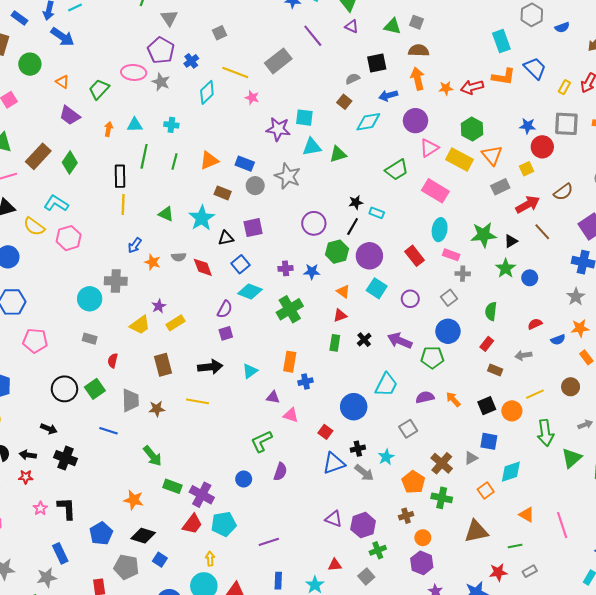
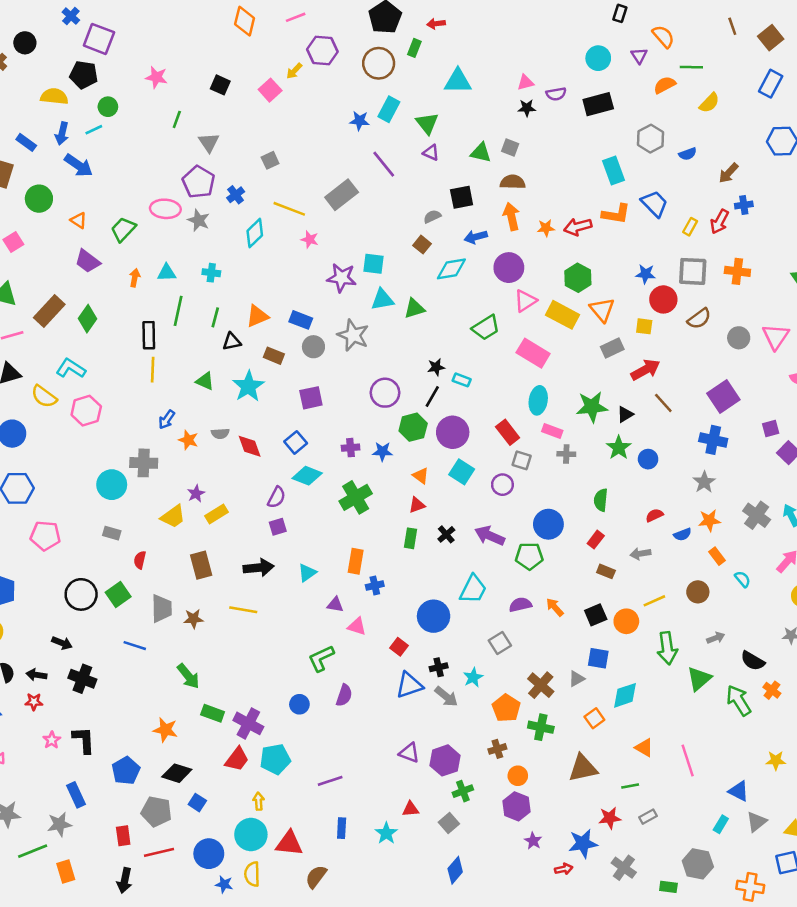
yellow square: (527, 169) -> (644, 326), turned 32
brown semicircle: (563, 192) -> (699, 319), moved
black triangle: (226, 238) -> (232, 342), moved
gray square: (449, 298) -> (522, 460), moved, turned -35

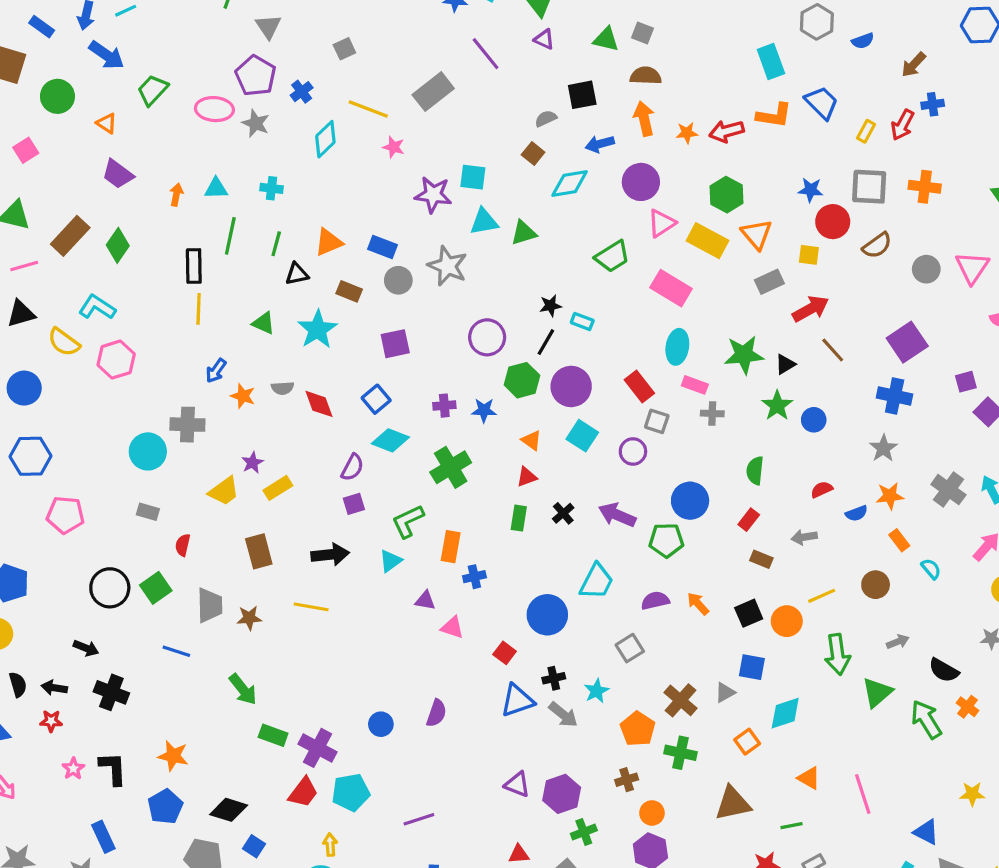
green trapezoid: (123, 229) -> (153, 90), moved
green L-shape: (321, 658) -> (408, 521), moved
orange star: (165, 730) -> (173, 756), moved

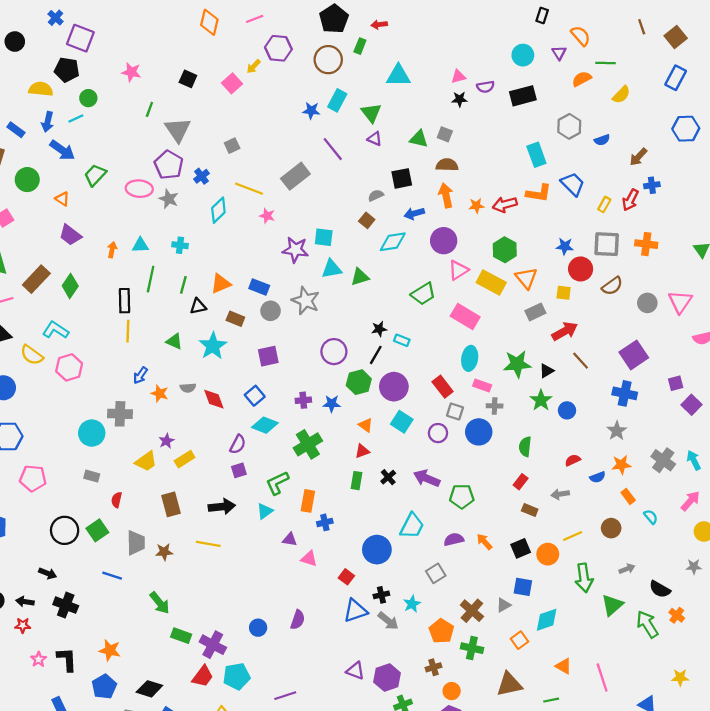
gray triangle: (268, 27) -> (178, 130), size x1.4
blue circle: (690, 501) -> (479, 432), moved

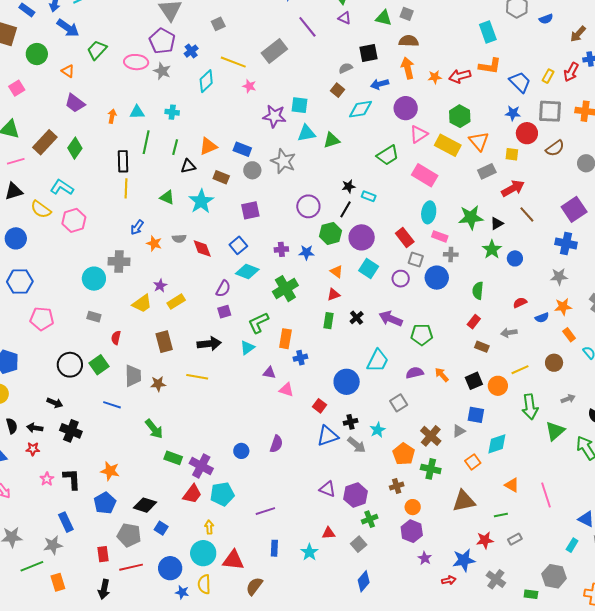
blue trapezoid: (573, 184) -> (520, 82), moved
gray star: (617, 431) -> (559, 277), turned 30

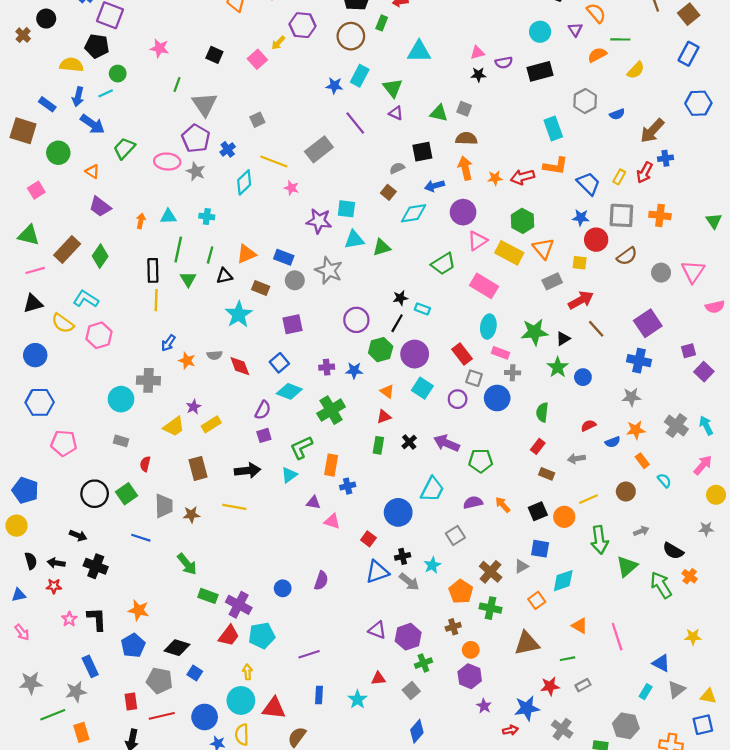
brown arrow: (578, 34) -> (652, 131), size x1.4
green triangle: (167, 197) -> (188, 279), moved, turned 35

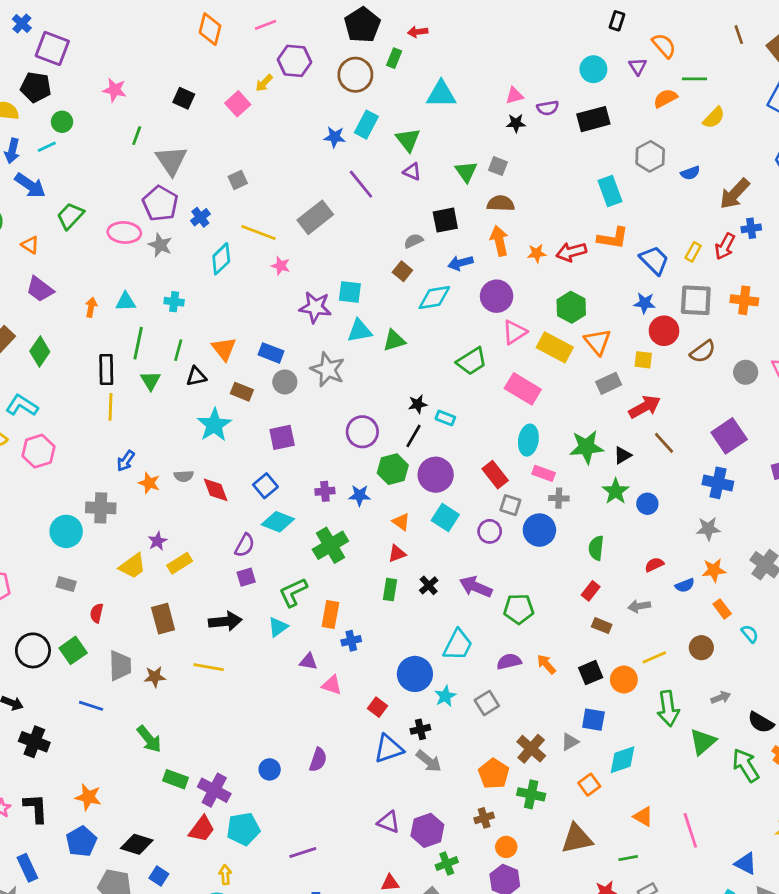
green triangle: (439, 113) -> (466, 172), turned 42
orange triangle: (246, 254) -> (224, 349), turned -45
cyan star: (432, 565) -> (445, 696), moved

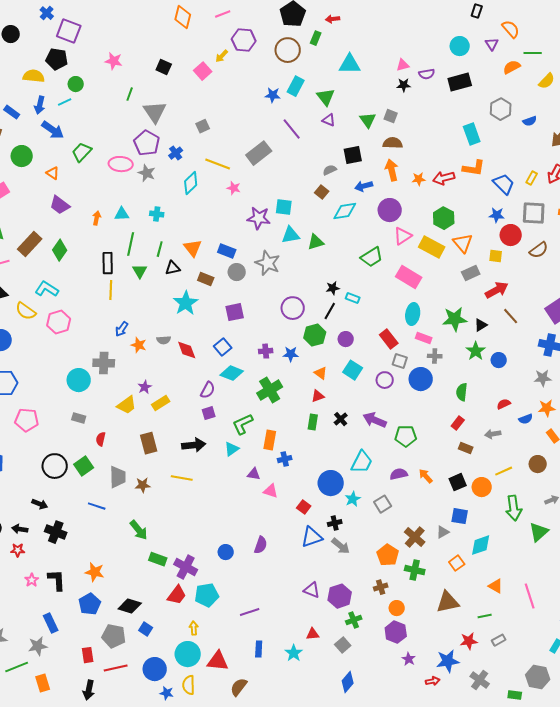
purple circle: (436, 475) -> (346, 339), size x0.6

